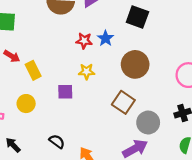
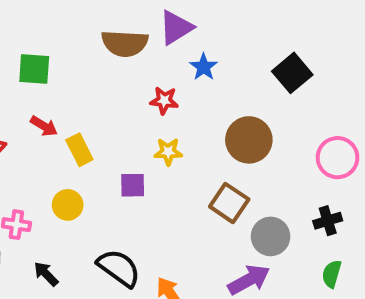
black square: (137, 17) -> (292, 73), moved, turned 30
blue star: (105, 38) -> (204, 67), moved
black semicircle: (57, 141) -> (119, 268), size x1.6

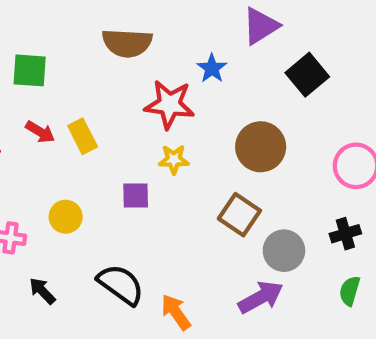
purple triangle: (176, 28) -> (261, 26), moved
red star: (164, 100) -> (169, 104), size x1.6
yellow rectangle: (79, 150) -> (83, 136), moved

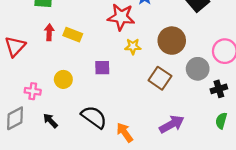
red arrow: (40, 132) -> (49, 32), turned -119
yellow rectangle: (83, 136) -> (73, 35), turned -42
yellow star: (174, 159) -> (133, 46), moved
gray circle: (284, 251) -> (198, 69), moved

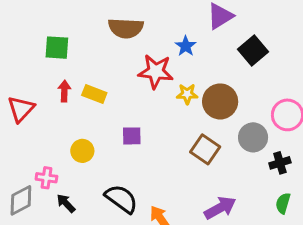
yellow star: (133, 46) -> (187, 94), moved
pink cross: (33, 91) -> (46, 178), moved

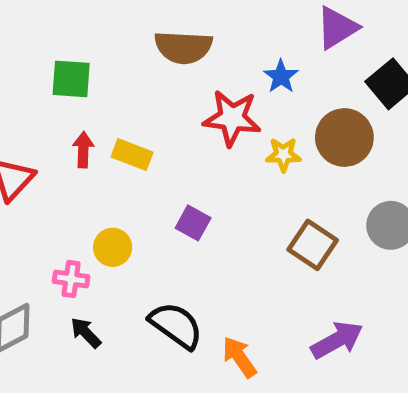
brown circle: (220, 101) -> (344, 138), moved
purple square: (132, 136) -> (193, 223), turned 30
pink cross: (46, 178) -> (71, 279), moved

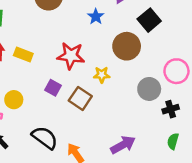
red star: (232, 118) -> (71, 56), moved
yellow star: (283, 155) -> (102, 75), moved
brown square: (313, 245) -> (80, 98), moved

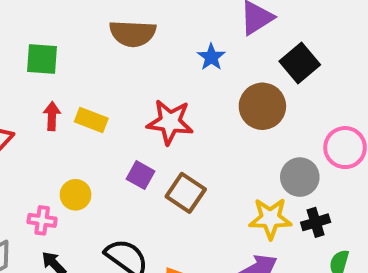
yellow star: (102, 75) -> (270, 218), moved, size x1.5
black cross: (171, 109) -> (316, 222), moved

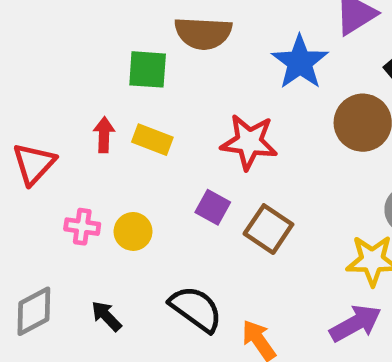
blue star: (211, 57) -> (300, 62), size x1.6
green square: (42, 59) -> (148, 69), moved
pink cross: (42, 220) -> (82, 227), moved

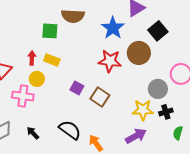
red star: (249, 142) -> (110, 61), moved
pink cross: (82, 227) -> (23, 96), size x1.5
yellow circle: (133, 231) -> (37, 79), moved

